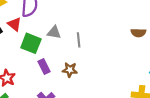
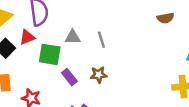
red triangle: (14, 24) -> (27, 37), turned -48

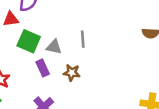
gray triangle: (73, 37) -> (54, 47), moved

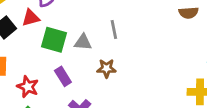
purple rectangle: (43, 68) -> (63, 76), moved

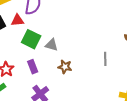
gray line: (114, 29) -> (105, 59), moved

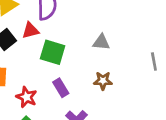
gray triangle: (52, 45) -> (101, 42), moved

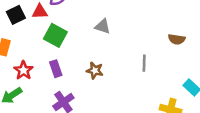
gray triangle: (101, 42) -> (103, 26), moved

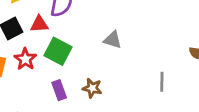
red star: (23, 70) -> (25, 59), moved
brown star: (95, 71) -> (92, 88), moved

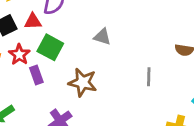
brown star: (92, 88) -> (83, 82), size x1.5
purple rectangle: (59, 90) -> (36, 75), moved

